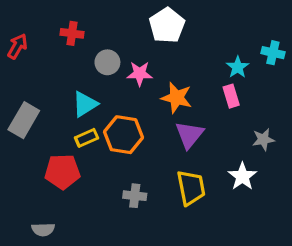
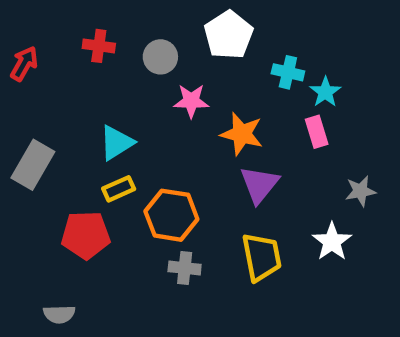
cyan cross: (273, 53) -> (288, 72), moved
gray circle: (107, 62) -> (160, 57), moved
orange hexagon: (123, 135) -> (171, 215), moved

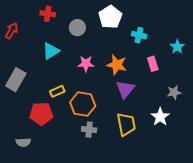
red cross: (99, 46) -> (48, 14), moved
cyan star: (325, 92) -> (177, 47), moved
pink star: (191, 101) -> (86, 64), moved
cyan triangle: (116, 143) -> (51, 51), moved
gray semicircle: (59, 314) -> (23, 142), moved

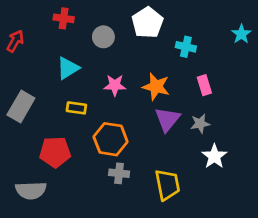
cyan star: (177, 47) -> (241, 34), moved
yellow rectangle: (57, 91) -> (76, 108), moved, turned 32
gray star: (174, 92) -> (200, 124), moved
yellow trapezoid: (126, 124) -> (167, 185), moved
gray semicircle: (23, 142) -> (31, 190), size x1.5

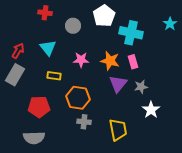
red arrow: (15, 41) -> (18, 51), moved
cyan cross: (186, 47) -> (131, 33), size x1.6
cyan triangle: (68, 68) -> (48, 48), turned -36
pink rectangle: (204, 85) -> (133, 62), moved
gray semicircle: (31, 190) -> (34, 138), moved

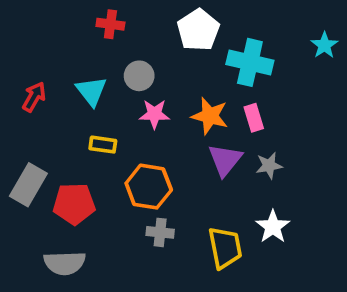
red cross: (45, 13) -> (110, 24), moved
gray circle: (73, 26) -> (139, 76), moved
gray rectangle: (15, 75) -> (28, 185), moved
white star: (151, 110) -> (273, 227), moved

